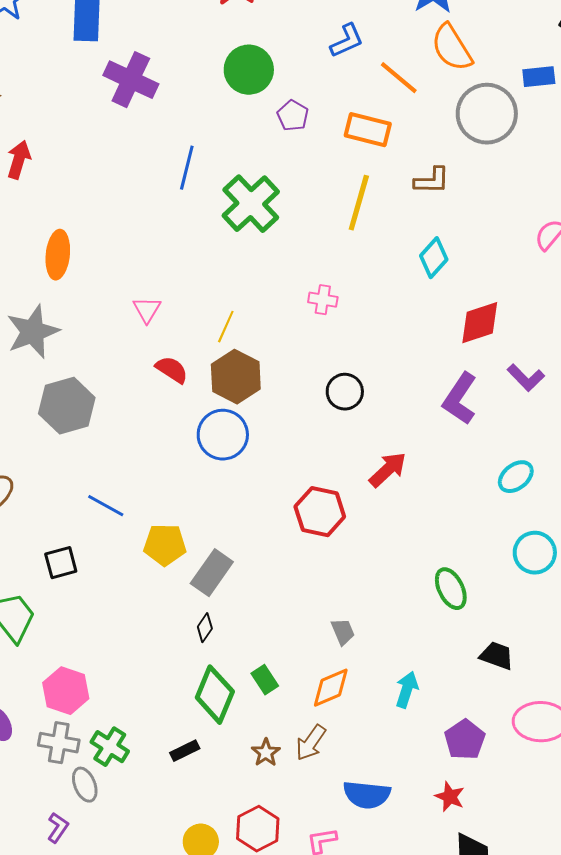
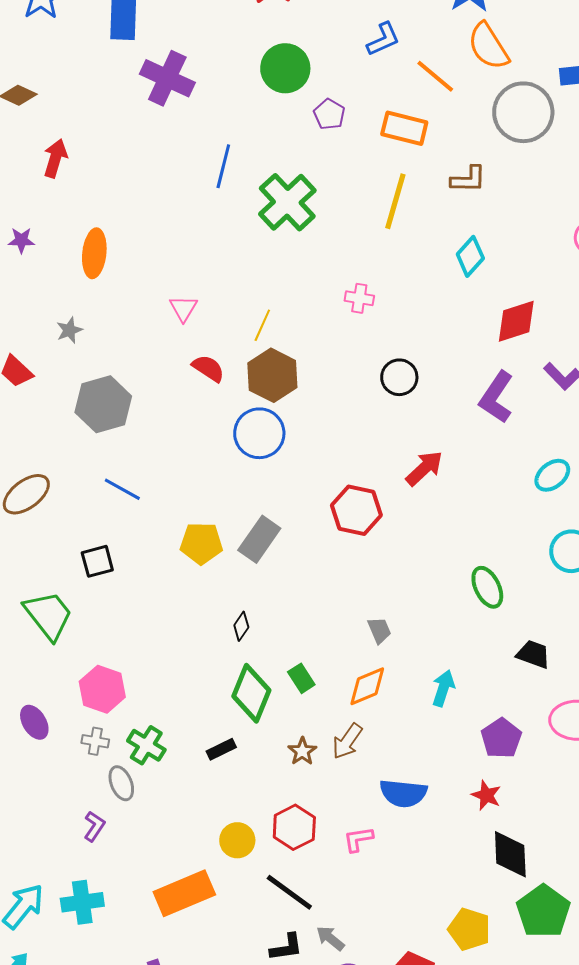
gray star: (33, 332) -> (69, 330), size x0.5
black circle: (345, 392) -> (399, 377), moved
blue line: (106, 506) -> (122, 489), moved
gray rectangle: (212, 573) -> (259, 539), moved
gray cross: (59, 743) -> (95, 741), size x0.7

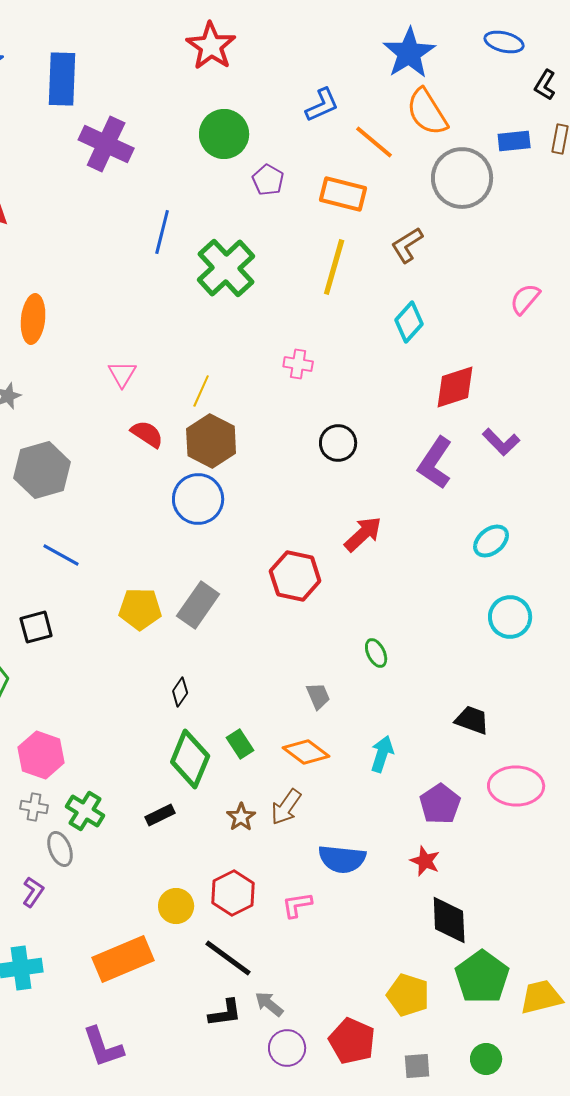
brown L-shape: (468, 179) -> (407, 245), turned 147
green ellipse: (487, 587) -> (376, 653), moved, size x0.7
orange diamond: (367, 686) -> (306, 752), turned 60

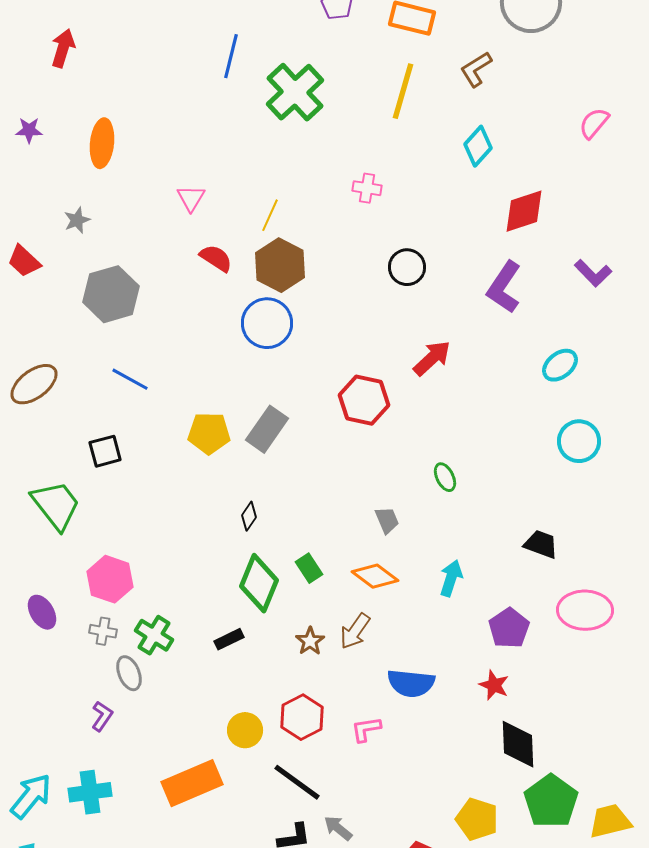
purple L-shape: (501, 442) -> (593, 273), moved

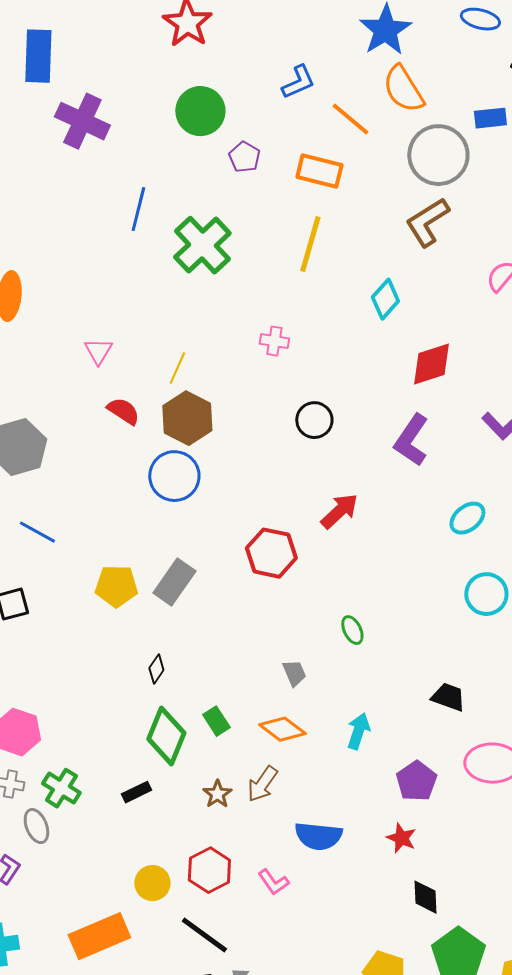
brown L-shape: (476, 69) -> (427, 222), moved, size x1.4
pink L-shape: (366, 729) -> (273, 882), turned -116
black diamond: (518, 744) -> (425, 897), size x0.7

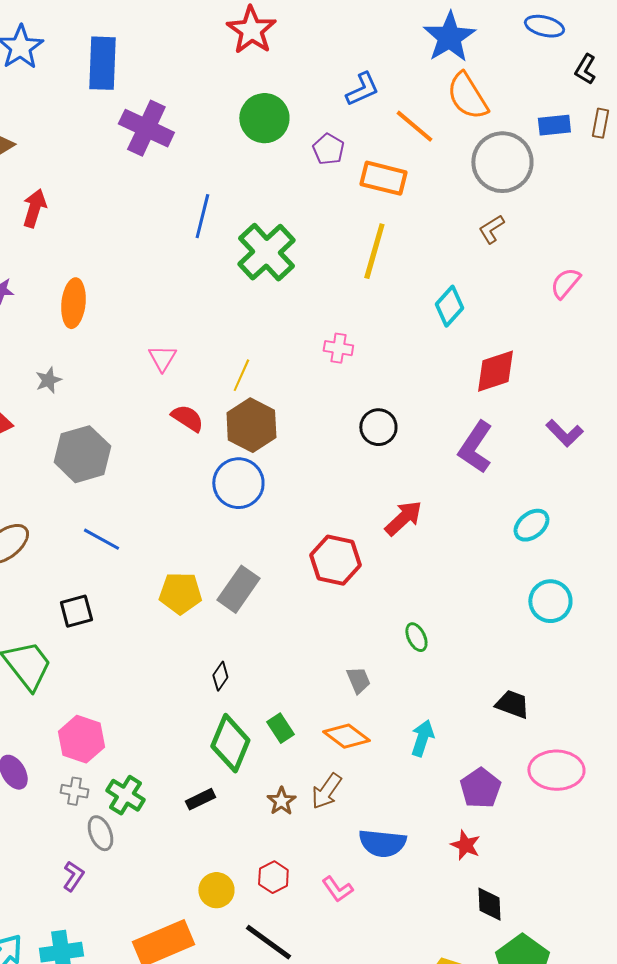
purple pentagon: (244, 157) -> (328, 149), moved
brown L-shape: (427, 222) -> (491, 229), size x0.6
red hexagon: (209, 870) -> (273, 877), size x0.7

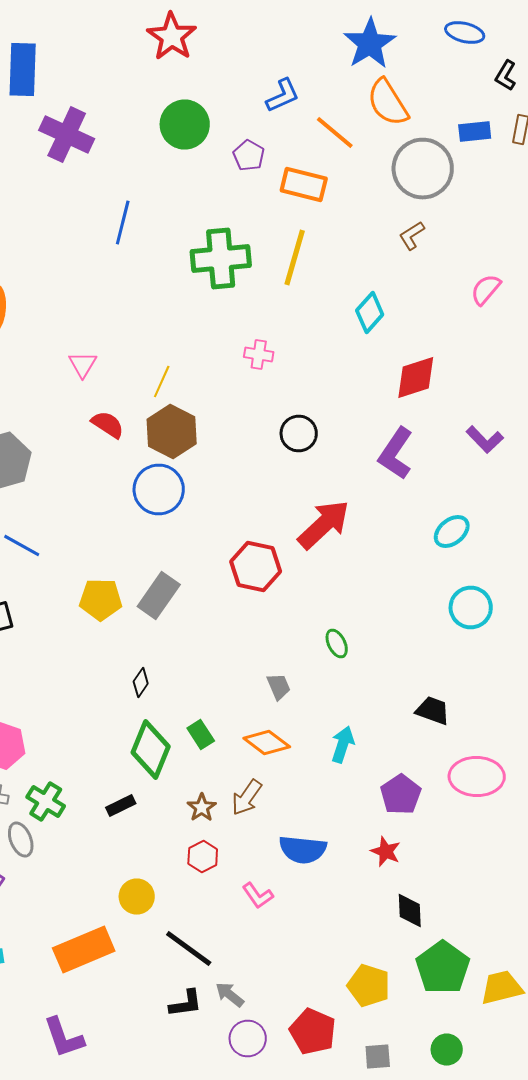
green cross: (266, 252) -> (221, 258), moved, turned 38
red arrow: (403, 518) -> (324, 524), size x1.4
red hexagon: (273, 877) -> (203, 856), moved

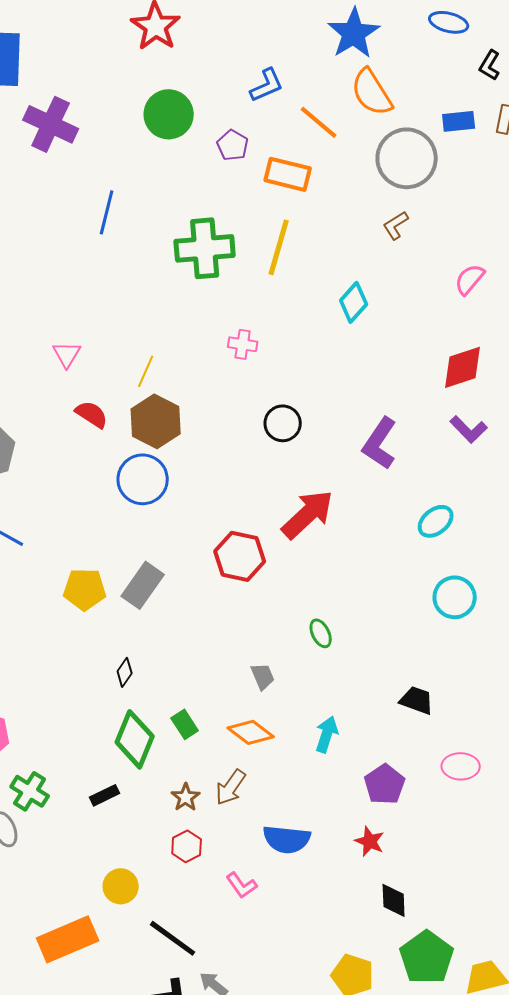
red diamond: (416, 378) -> (463, 367), moved
pink ellipse: (477, 776) -> (461, 766), size x0.7

